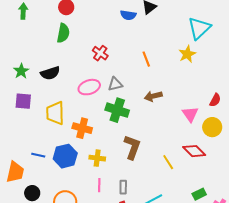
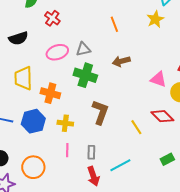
red cross: (100, 53) -> (52, 18), moved
pink triangle: (190, 114) -> (158, 79), turned -36

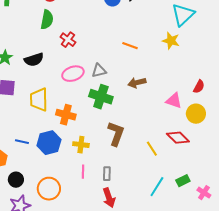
yellow star: (155, 19) -> (171, 41), turned -30
orange line: (114, 24) -> (130, 46), turned -49
cyan line: (120, 165) -> (157, 187), moved, turned -30

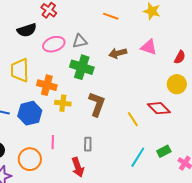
black semicircle: (34, 60) -> (27, 30), moved
pink triangle: (174, 101) -> (149, 47), moved
yellow cross: (81, 145) -> (63, 103), moved
pink line: (83, 172) -> (53, 142), moved
red arrow: (109, 198) -> (78, 167), moved

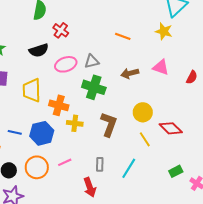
yellow circle: (177, 84) -> (143, 112), moved
pink line: (53, 142) -> (65, 162), turned 64
cyan line: (138, 157) -> (129, 168), moved
orange circle: (30, 159) -> (37, 167), moved

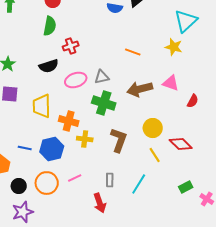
red cross: (61, 30) -> (71, 46), turned 35
brown arrow: (130, 73) -> (140, 89), size x1.4
red semicircle: (192, 77) -> (193, 101), moved

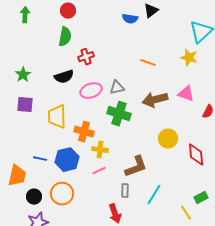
brown L-shape: (119, 140) -> (136, 167), moved, turned 50
red diamond: (181, 144) -> (196, 155), turned 40
yellow line: (155, 155) -> (186, 213), moved
pink line: (75, 178) -> (99, 171), moved

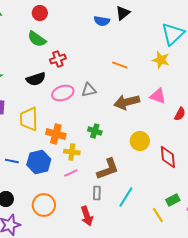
green semicircle: (65, 37) -> (37, 39), turned 114
green cross: (119, 114) -> (95, 131), moved, size x0.6
orange circle: (62, 194) -> (44, 205), moved

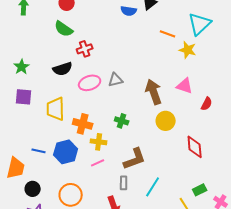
orange line: (120, 65) -> (168, 34), moved
brown arrow: (127, 102) -> (154, 92), turned 85
yellow circle: (140, 141) -> (166, 121), moved

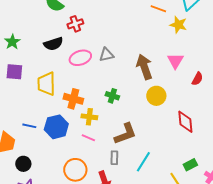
pink triangle: (185, 86) -> (175, 61), turned 42
pink line: (98, 163) -> (88, 138), turned 48
orange circle: (71, 195) -> (75, 170), moved

